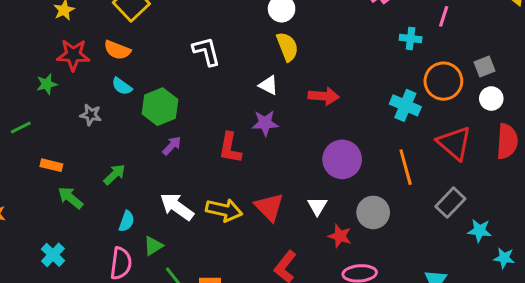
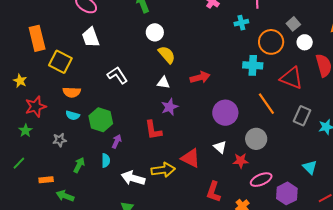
orange semicircle: (117, 50) -> (72, 92), moved
green arrow: (114, 174) -> (79, 165), moved
cyan semicircle: (127, 221) -> (106, 160), moved

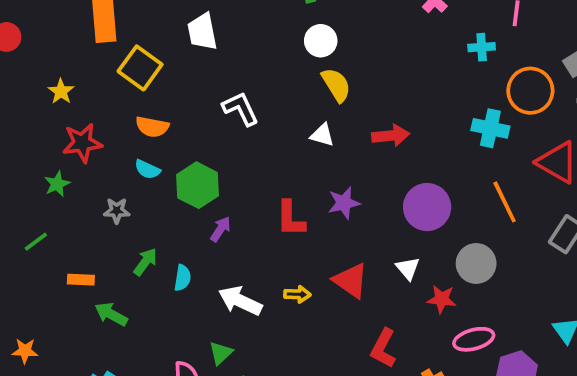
purple star: (170, 107) -> (344, 203), moved
cyan semicircle: (106, 160) -> (183, 278), moved
yellow arrow: (163, 170) -> (297, 294), size x0.6

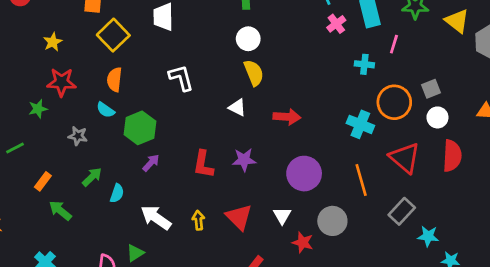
orange semicircle: (152, 127) -> (114, 80), turned 75
orange rectangle: (81, 280) -> (43, 181), turned -66
yellow arrow: (297, 294) -> (198, 220), turned -108

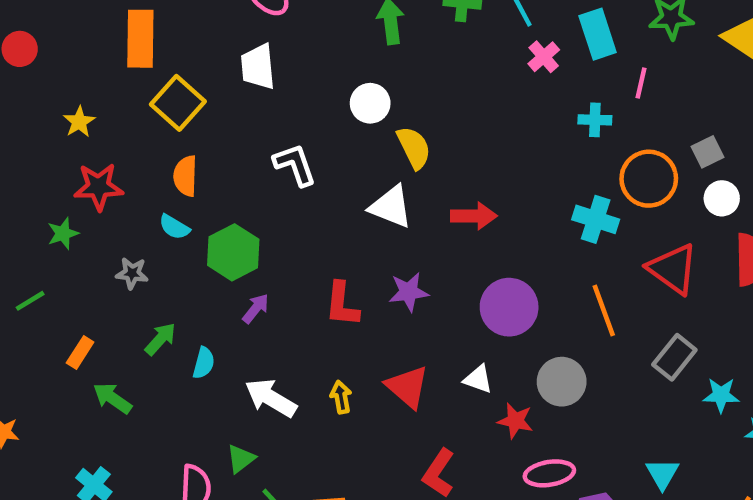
white circle: (248, 39) -> (370, 103), moved
white triangle: (237, 108) -> (391, 207), size x1.5
white triangle: (282, 216) -> (478, 379), turned -36

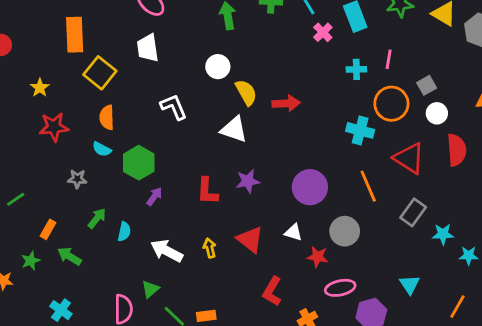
pink line: (641, 83) -> (389, 59), moved
red arrow: (474, 216) -> (286, 103), moved
green star: (63, 233) -> (31, 261), moved

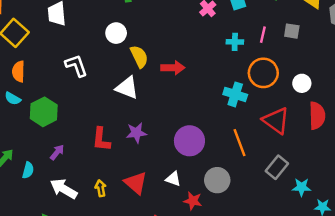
gray square: (427, 85) -> (292, 31), moved, turned 35
purple arrow: (154, 196) -> (57, 152), moved

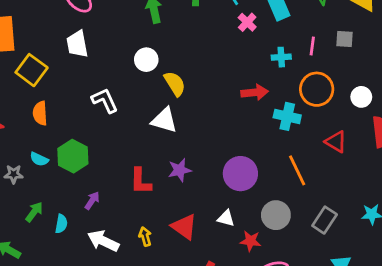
red arrow: (173, 68) -> (255, 92), moved
cyan semicircle: (13, 98) -> (39, 159), moved
red triangle: (276, 121) -> (336, 142), size x0.7
gray rectangle: (277, 167) -> (325, 220), moved

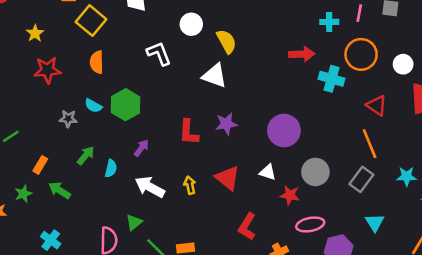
white circle: (146, 60) -> (191, 24), moved
orange line: (297, 170) -> (370, 144), moved

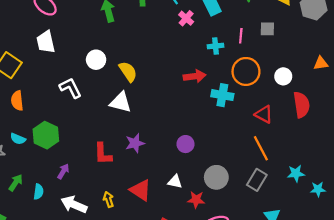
purple circle: (284, 130) -> (185, 144), size x0.6

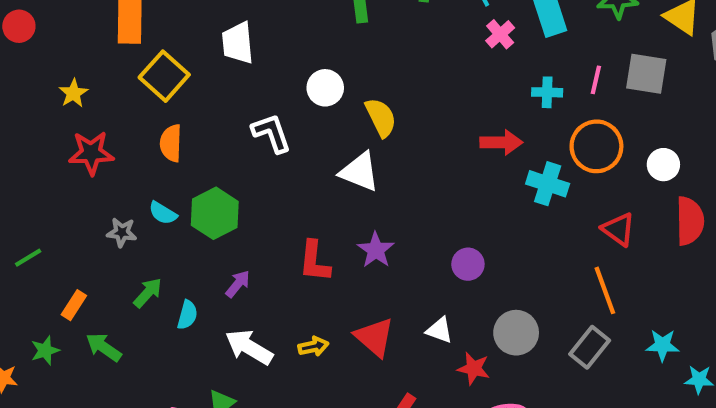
gray square: (267, 29) -> (646, 74), size x1.5
purple star: (135, 143) -> (376, 250), turned -30
yellow arrow: (108, 199) -> (313, 346), turned 88

